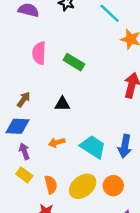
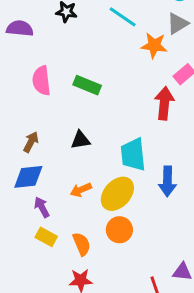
cyan trapezoid: (93, 147) -> (133, 155), moved, turned -120
yellow ellipse: (83, 186) -> (117, 194), moved
orange circle: (113, 186) -> (119, 230), moved

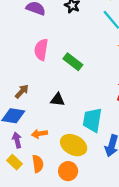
orange arrow: (81, 190) -> (39, 134), moved
yellow ellipse: (117, 194) -> (74, 145), turned 60
orange semicircle: (82, 244) -> (38, 164), moved

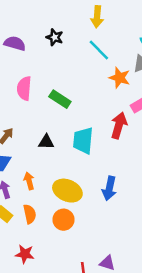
cyan trapezoid: (92, 120) -> (83, 141), moved
orange arrow: (39, 134) -> (29, 181), turned 88

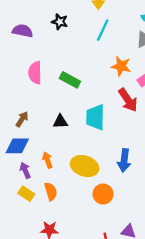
cyan line: (99, 50) -> (103, 30), turned 75
orange star: (120, 78) -> (121, 66), moved
red arrow: (119, 125) -> (128, 100), turned 135
orange circle: (63, 220) -> (103, 194), moved

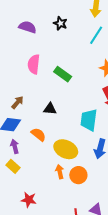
cyan trapezoid: (95, 117) -> (89, 120), moved
orange arrow: (47, 160) -> (60, 172), moved
orange semicircle: (51, 191) -> (38, 134), moved, turned -42

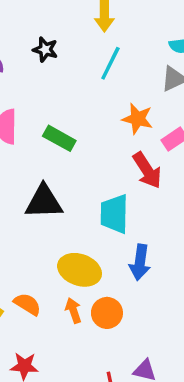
black triangle: (50, 109) -> (44, 202), size x1.6
orange semicircle: (38, 134) -> (27, 304), moved

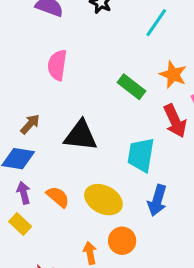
green rectangle: (59, 138) -> (131, 87), moved
orange semicircle: (27, 304) -> (58, 197), moved
orange arrow: (73, 310) -> (90, 253), moved

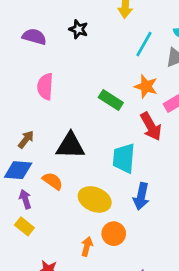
cyan line: (156, 23) -> (144, 44), moved
orange semicircle: (58, 197) -> (53, 181), moved
orange arrow: (90, 253) -> (87, 246), turned 30

